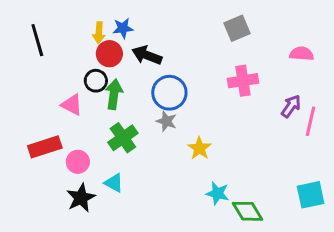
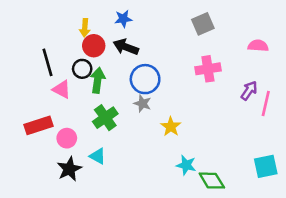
blue star: (123, 28) -> (123, 19), moved
black line: (37, 40) -> (48, 62), moved

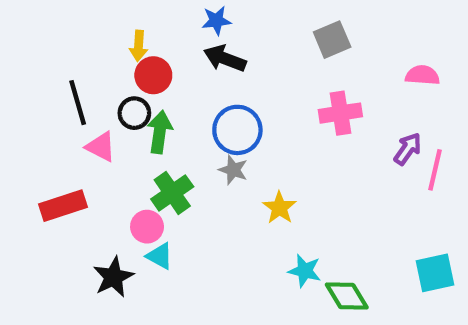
blue star: (123, 19) -> (216, 21), moved
black arrow: (126, 47) -> (225, 58), moved
pink circle: (67, 138) -> (147, 227), moved

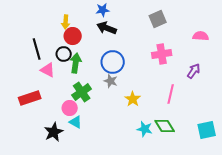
pink line: (435, 170) -> (171, 94), moved
green diamond: (347, 296) -> (165, 126), moved

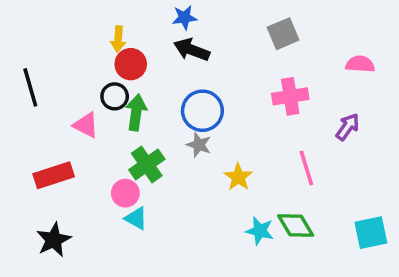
black line: (37, 49) -> (30, 87), moved
pink line: (171, 94) -> (306, 168), turned -30
black star: (54, 132) -> (54, 240), moved

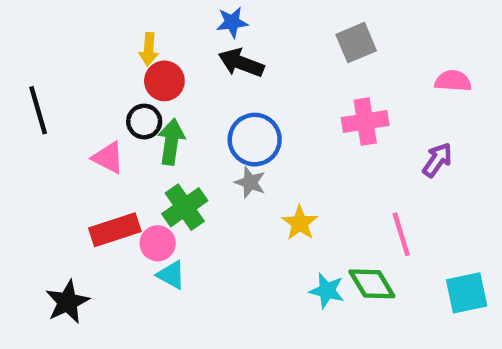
pink line: (306, 168) -> (401, 234), moved
red rectangle: (54, 175) -> (115, 230), moved

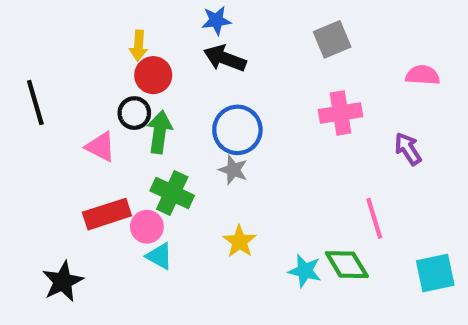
purple arrow: (437, 160) -> (408, 149), turned -68
green cross: (185, 207) -> (172, 193), turned -30
yellow star: (300, 223) -> (240, 241), moved

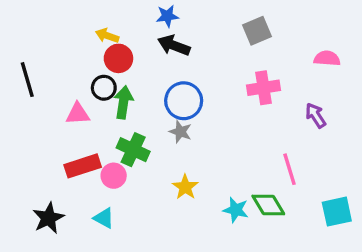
yellow arrow: (138, 46) -> (107, 36), turned 105
pink triangle: (101, 147) -> (78, 114), turned -30
cyan triangle: (160, 256) -> (104, 218), moved

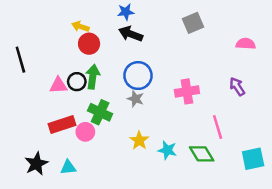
black circle: (104, 88) -> (77, 82), moved
pink cross: (263, 88) -> (187, 91), moved
cyan star: (236, 210) -> (167, 150), moved
cyan triangle: (104, 218) -> (68, 167), moved, turned -35

